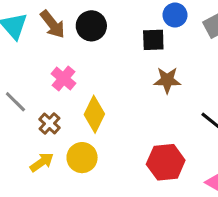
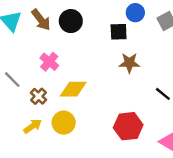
yellow diamond: (94, 114) -> (73, 89), turned 64

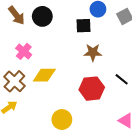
brown cross: (39, 96) -> (14, 81), size x1.5
yellow circle: (64, 123) -> (62, 119), moved
red hexagon: (128, 126) -> (92, 89), moved

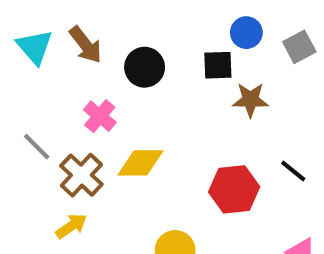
black circle: (42, 16) -> (145, 67), moved
brown star: (93, 52) -> (250, 100), moved

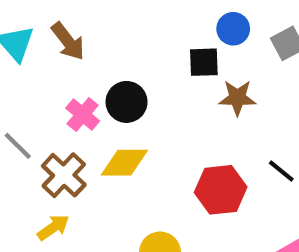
black circle: (145, 67) -> (127, 102), moved

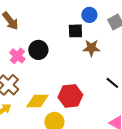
yellow diamond: (124, 163) -> (37, 101), moved
red hexagon: (221, 190) -> (70, 96), moved

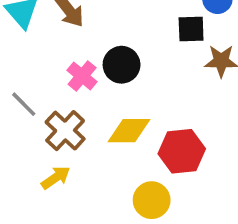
yellow diamond: (37, 101) -> (129, 131), moved

